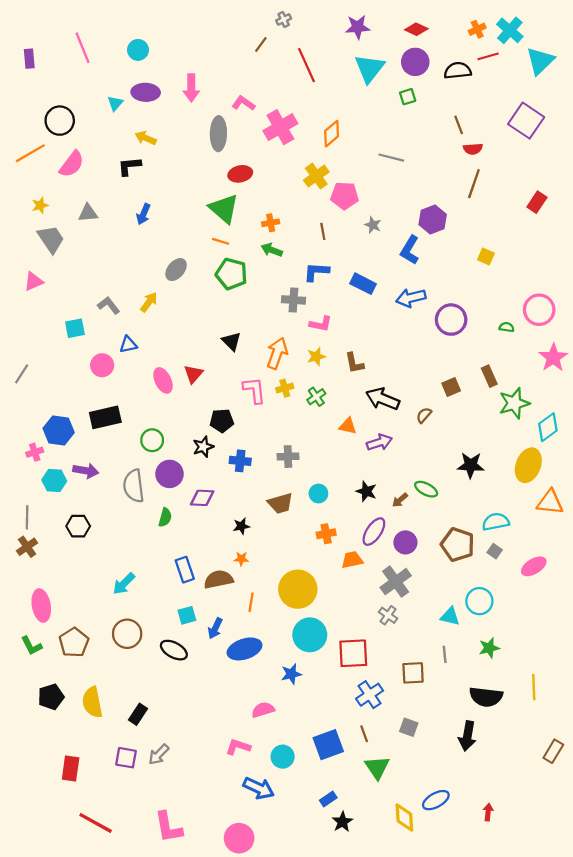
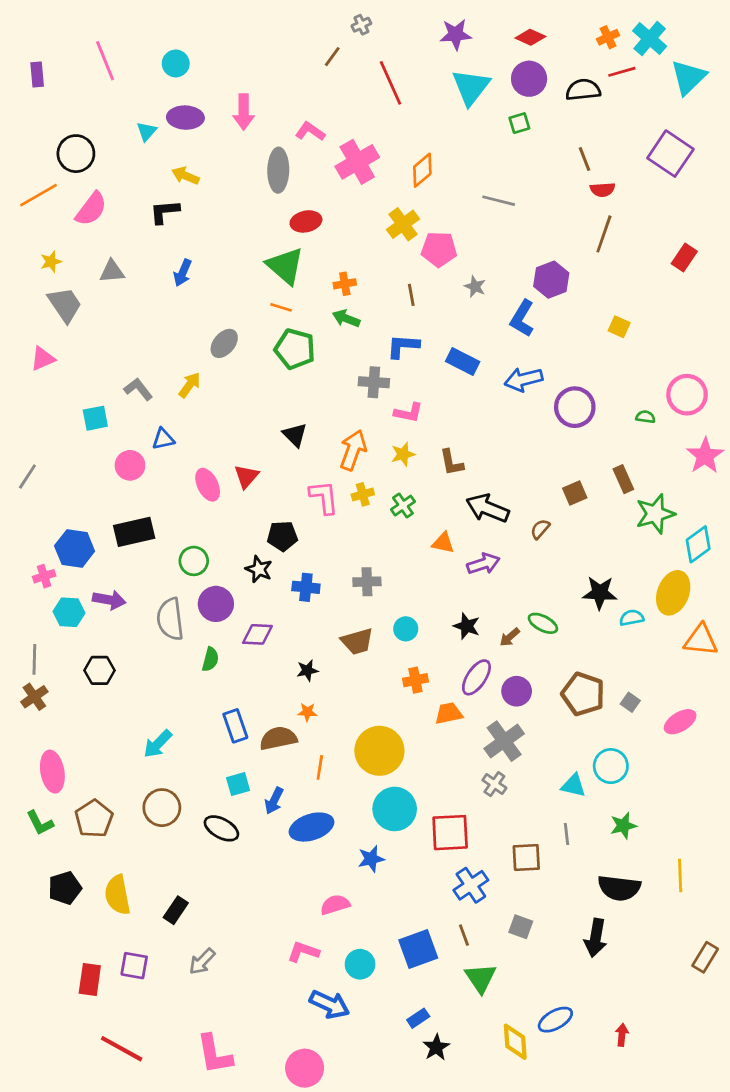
black star: (203, 447) -> (259, 569), turned -30
cyan semicircle: (496, 522) -> (632, 618), moved, size x0.7
purple square: (126, 758) -> (134, 966), moved

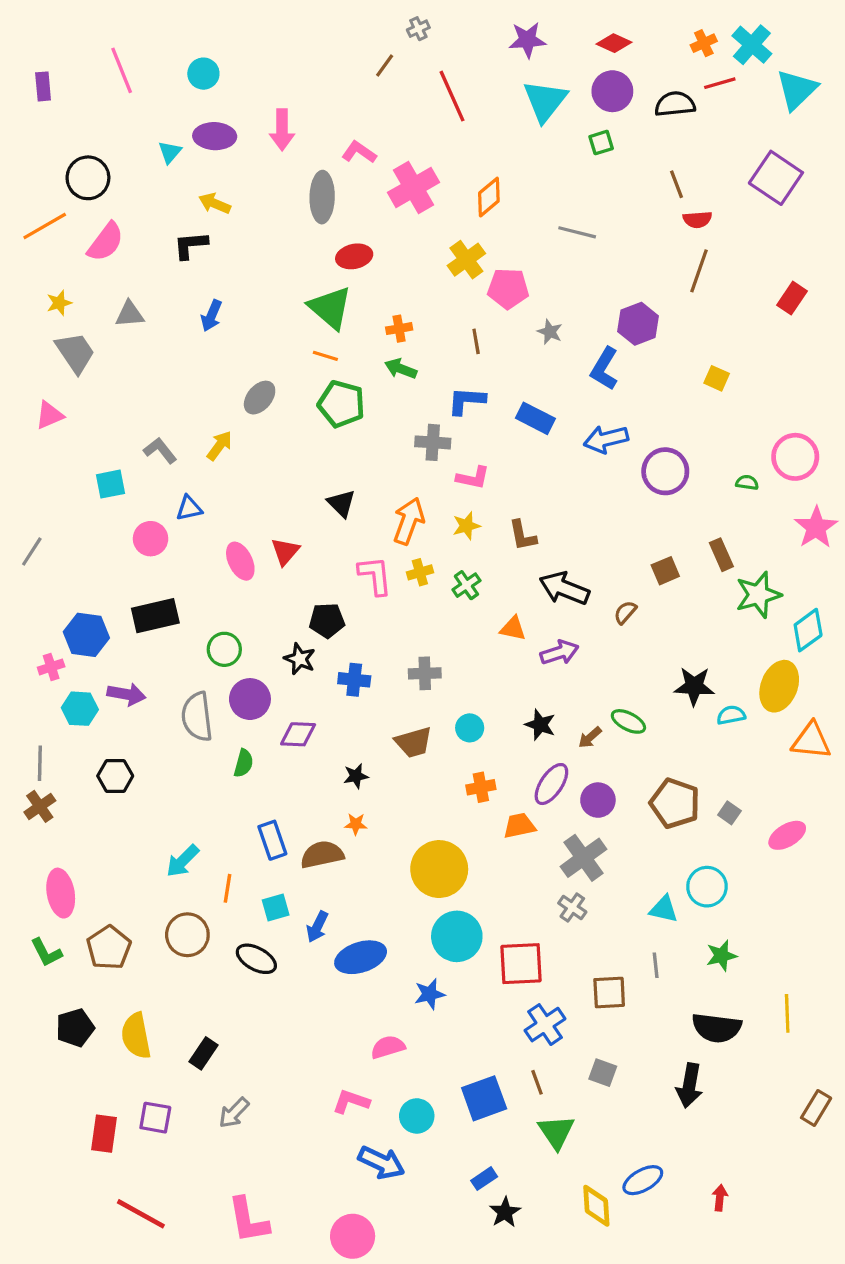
orange line: (320, 767) -> (227, 888), moved

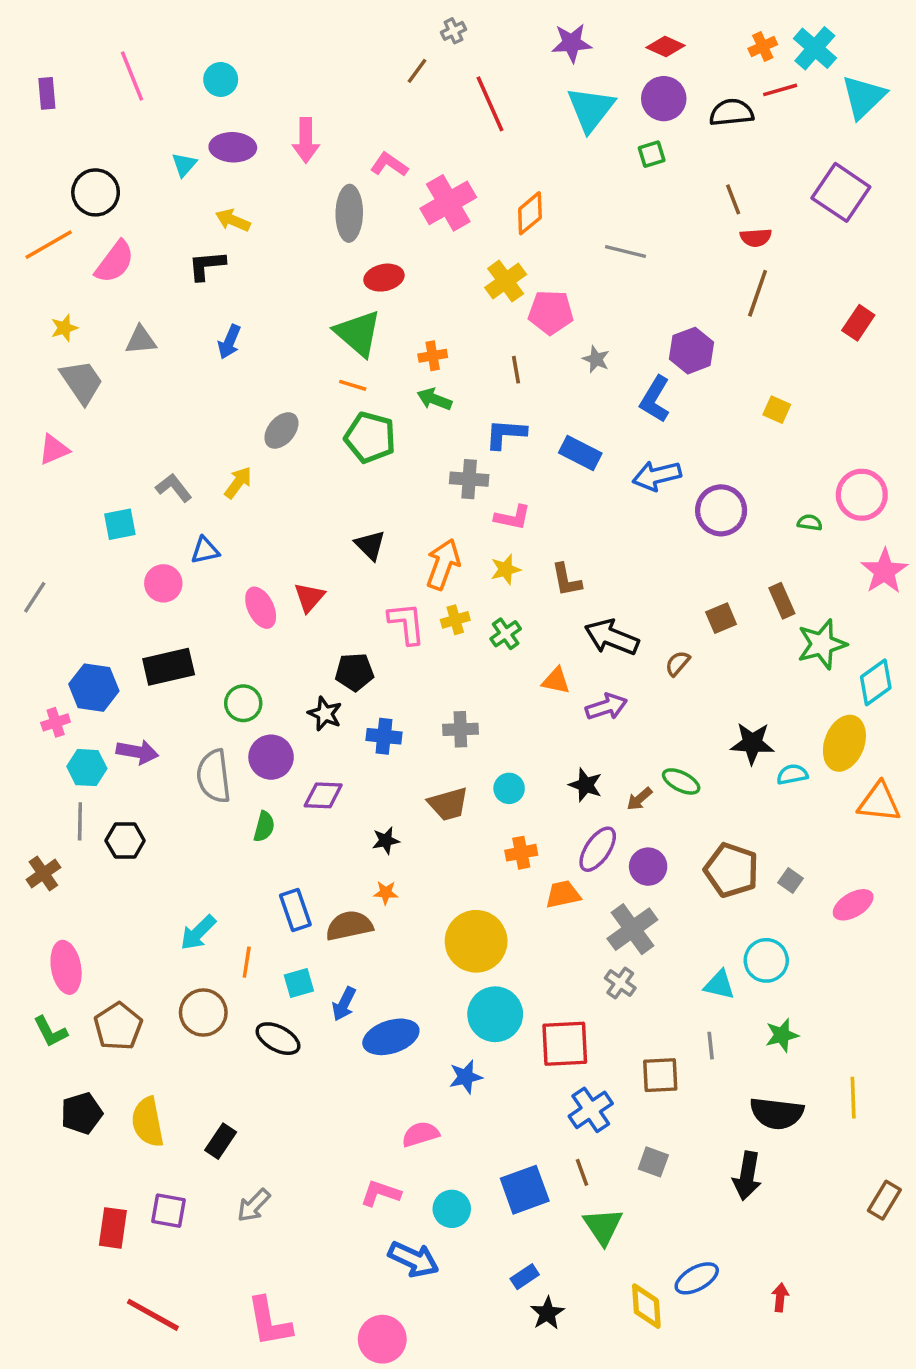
gray line: (40, 763) -> (80, 821), moved

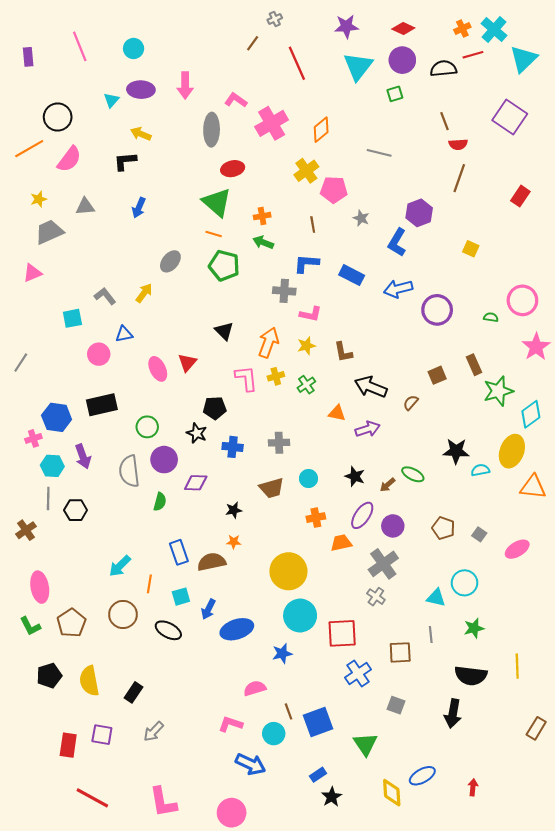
gray trapezoid: (82, 382) -> (49, 232), turned -80
purple arrow: (137, 752) -> (83, 456), turned 60
brown pentagon: (731, 870) -> (443, 528), size x0.7
brown line: (582, 1172) -> (288, 711), moved

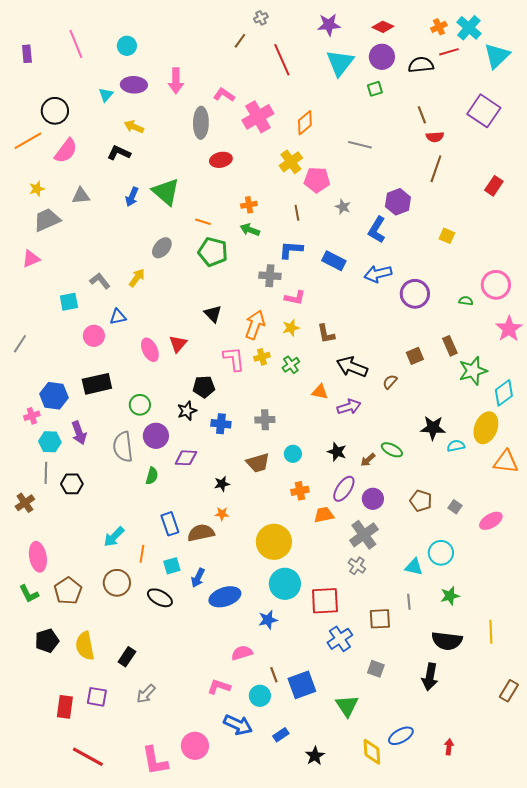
black L-shape: (125, 161) -> (119, 153), turned 30
green triangle: (217, 202) -> (166, 192), moved
black star: (197, 433) -> (187, 411), turned 30
blue rectangle: (318, 775) -> (281, 735), moved
pink circle: (232, 813) -> (195, 746), moved

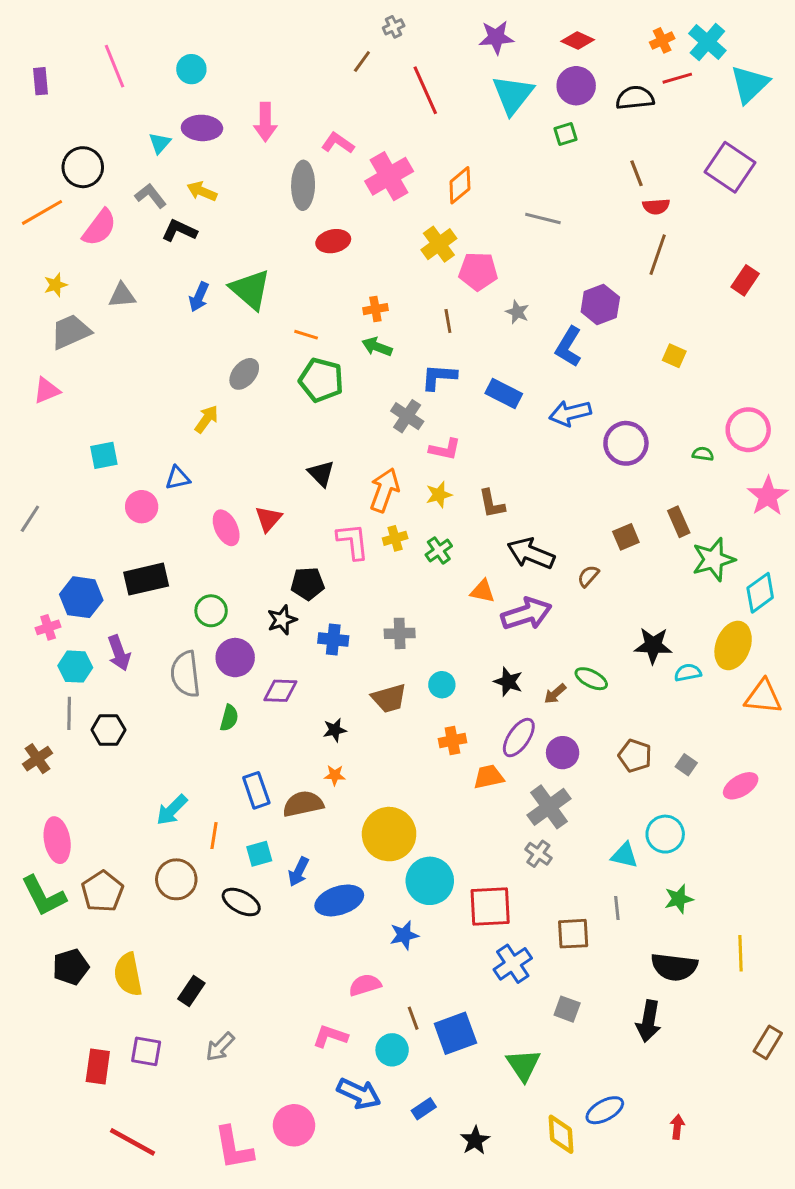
gray cross: (270, 276) -> (407, 416), turned 30
gray L-shape: (100, 281) -> (151, 196), moved
purple arrow: (349, 407) -> (526, 614), size x1.4
yellow circle: (274, 542) -> (389, 834), moved
green L-shape: (29, 594) -> (44, 896), size x1.5

